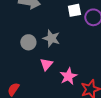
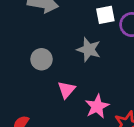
gray star: (51, 38) -> (89, 50), moved

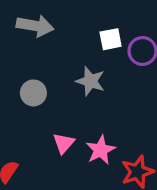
pink triangle: (66, 90) -> (64, 143), moved

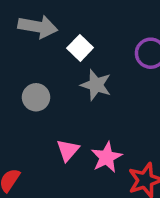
white square: (111, 39) -> (80, 48), moved, turned -35

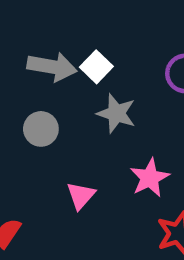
gray arrow: (38, 27) -> (52, 67), moved
pink star: (107, 157) -> (150, 178), moved

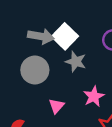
white square: (96, 67) -> (65, 36), size x1.5
gray circle: (41, 129) -> (35, 70), size x1.5

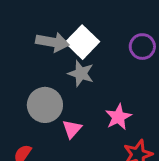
gray star: (76, 62) -> (81, 73), moved
gray circle: (35, 70) -> (45, 105), moved

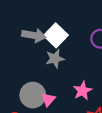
gray star: (81, 73) -> (55, 59), turned -30
gray circle: (45, 105) -> (33, 95), moved

